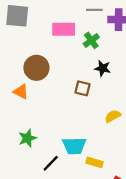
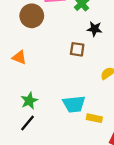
brown circle: (36, 68) -> (32, 16), moved
black line: (51, 163) -> (27, 123), moved

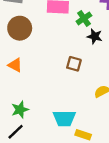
brown circle: (32, 16) -> (20, 28), moved
black star: (95, 29) -> (95, 36), moved

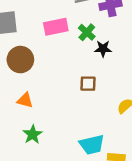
green star: (20, 110) -> (33, 134), moved

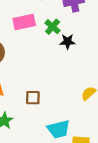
brown square: (88, 84) -> (33, 98), moved

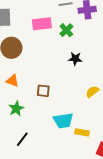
black star: (68, 42) -> (75, 59), moved

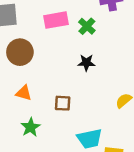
black star: (75, 59) -> (86, 63), moved

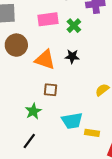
orange triangle: (24, 93) -> (45, 60), moved, size x1.5
green star: (31, 127) -> (33, 111), moved

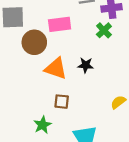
green cross: (74, 26) -> (104, 30), moved
brown circle: (16, 45) -> (34, 42), moved

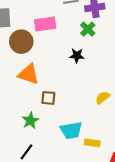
black star: (86, 65) -> (77, 56), moved
orange triangle: (56, 68) -> (29, 74), moved

